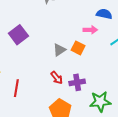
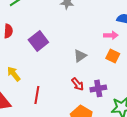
orange square: (78, 48) -> (113, 56), moved

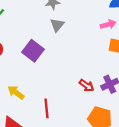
gray triangle: (80, 56) -> (57, 25), moved

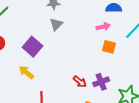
yellow arrow: (16, 92) -> (26, 72), moved

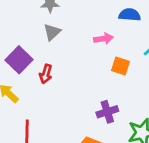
pink arrow: (103, 27) -> (103, 39), moved
red arrow: (80, 82) -> (46, 74), moved, turned 64

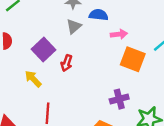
blue semicircle: (130, 15) -> (99, 15), moved
orange square: (120, 66) -> (133, 59), size x1.5

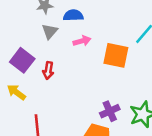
pink arrow: (119, 34) -> (82, 41), moved
purple cross: (119, 99) -> (110, 111), moved

